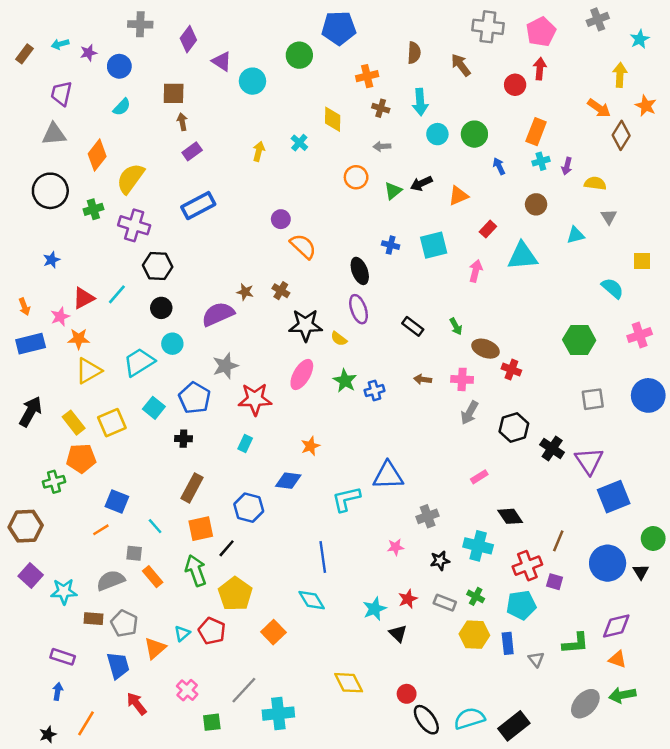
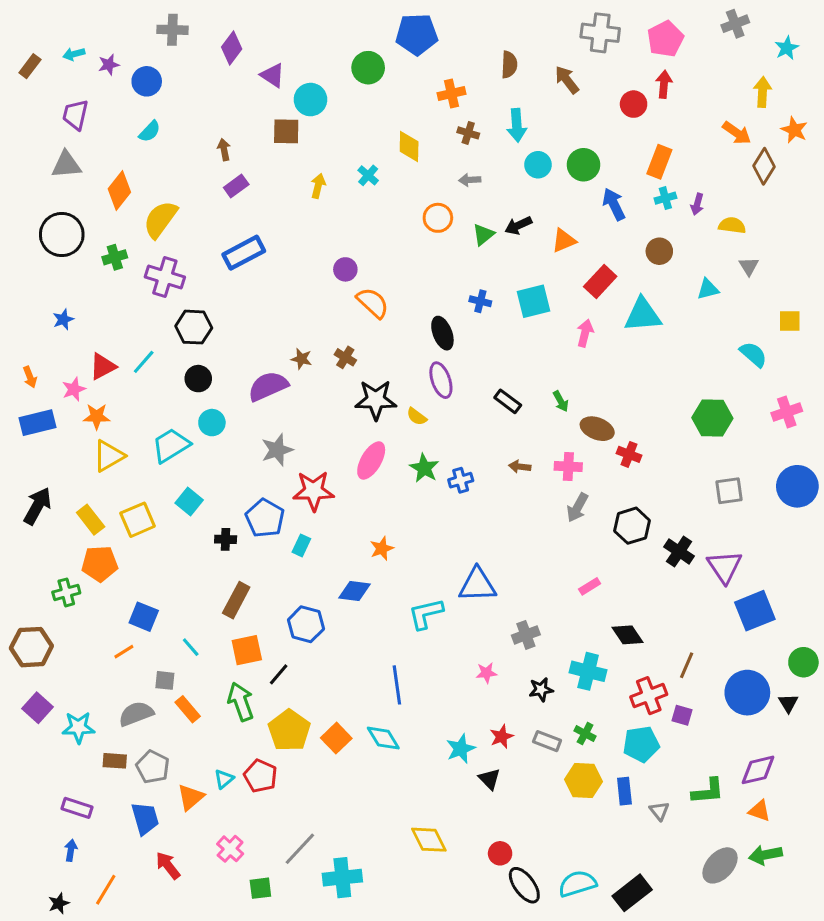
brown square: (174, 93) -> (286, 131), moved
blue arrow: (499, 166) -> (614, 204), size x1.5
red rectangle: (488, 229) -> (600, 282), size x1.5
blue pentagon: (195, 398) -> (265, 518), moved
orange square: (273, 632) -> (336, 738), moved

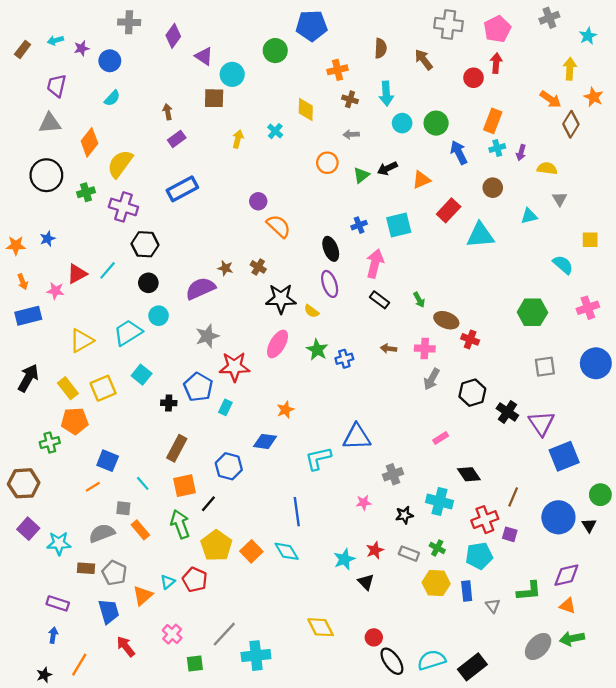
blue cross: (480, 301) -> (359, 225), turned -35
pink arrow: (585, 333) -> (375, 264), moved, size x1.4
pink star: (74, 389) -> (55, 291), turned 30
orange star: (97, 417) -> (16, 245), moved

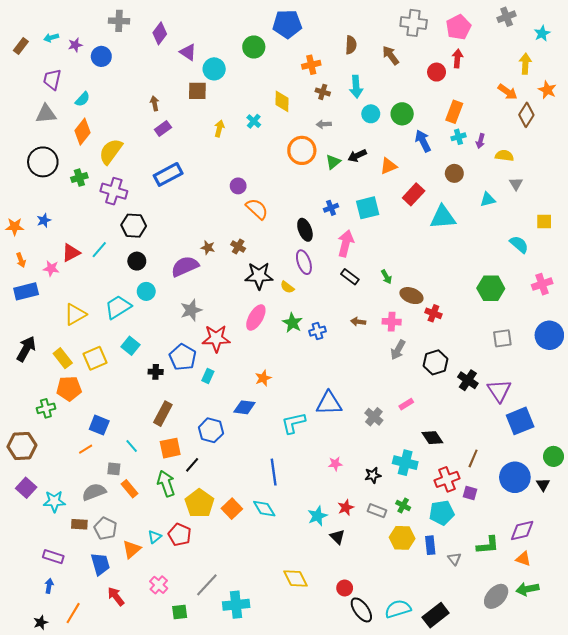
cyan semicircle: (112, 98) -> (83, 99), moved
orange circle: (327, 163) -> (302, 150), size x1.4
gray cross: (393, 474) -> (374, 417), moved, turned -30

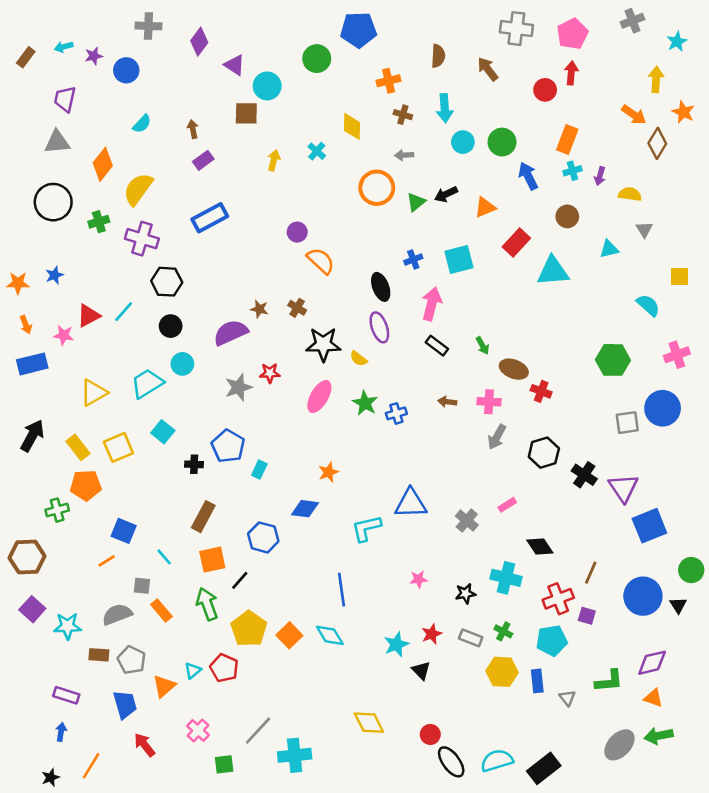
cyan semicircle: (83, 99) -> (142, 124), moved
blue circle: (549, 335) -> (663, 408), moved
red star: (216, 338) -> (270, 373), moved, size x0.6

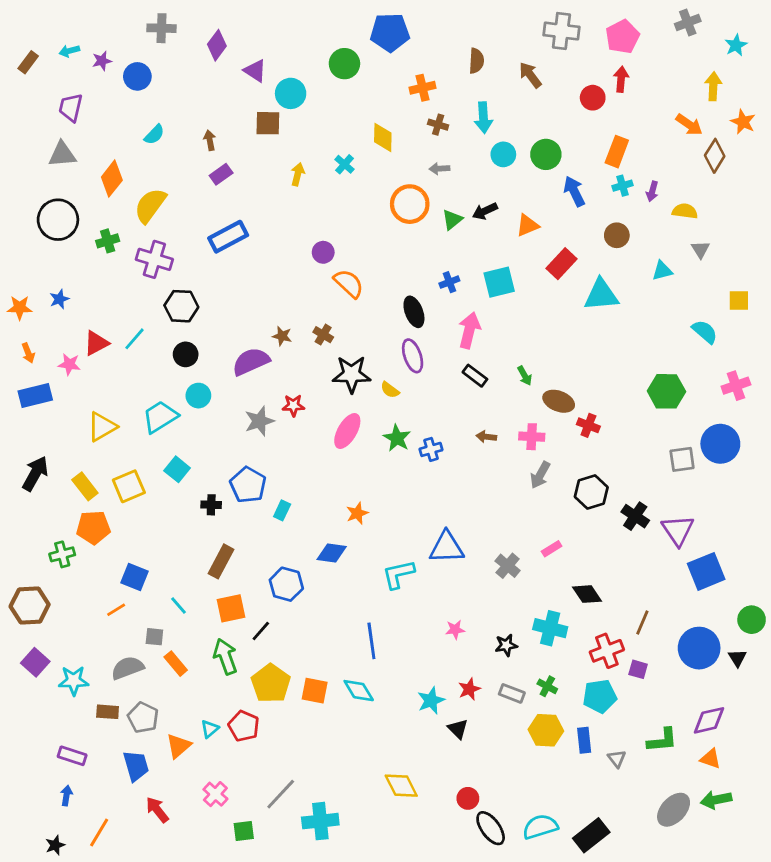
orange square: (289, 635) -> (315, 691), turned -35

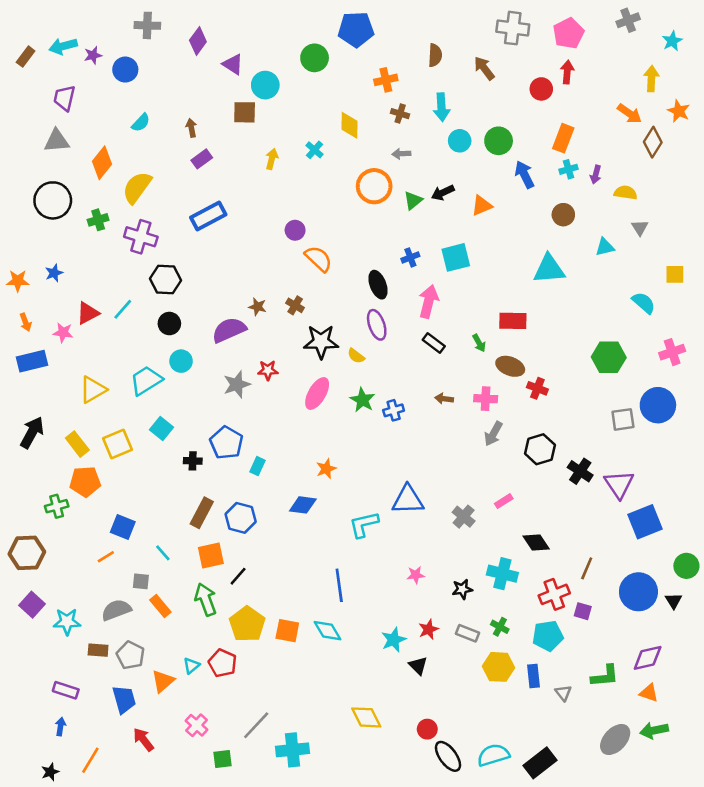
cyan arrow: (69, 51) -> (63, 46), size x1.5
red rectangle: (561, 264) -> (513, 321), moved, turned 48
blue hexagon: (286, 584) -> (241, 518), moved

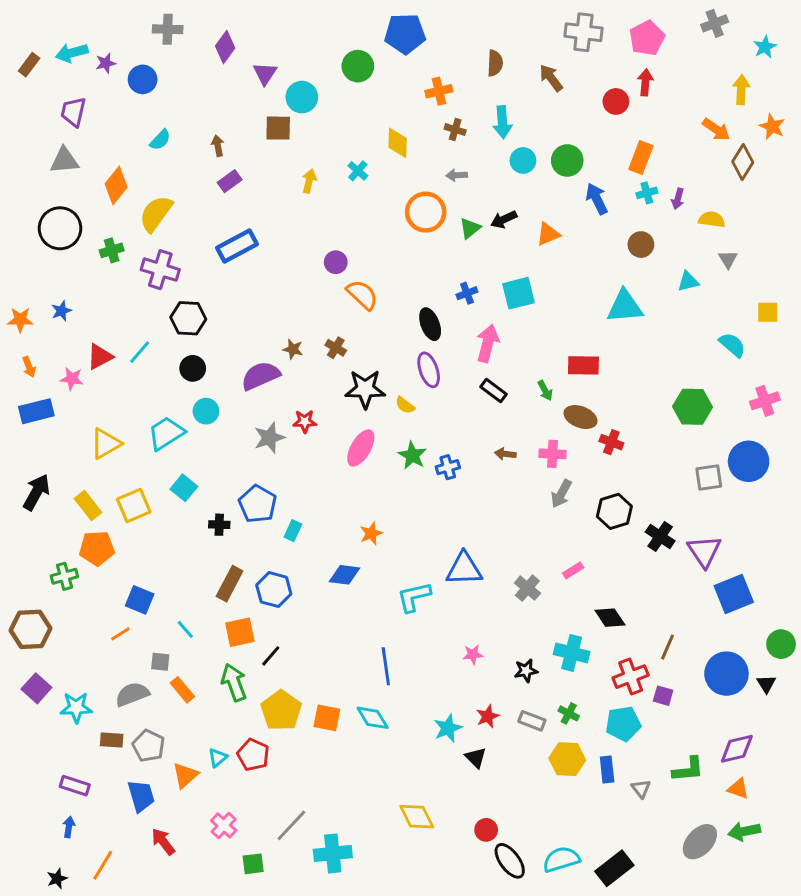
purple triangle: (233, 64) -> (265, 73), turned 30

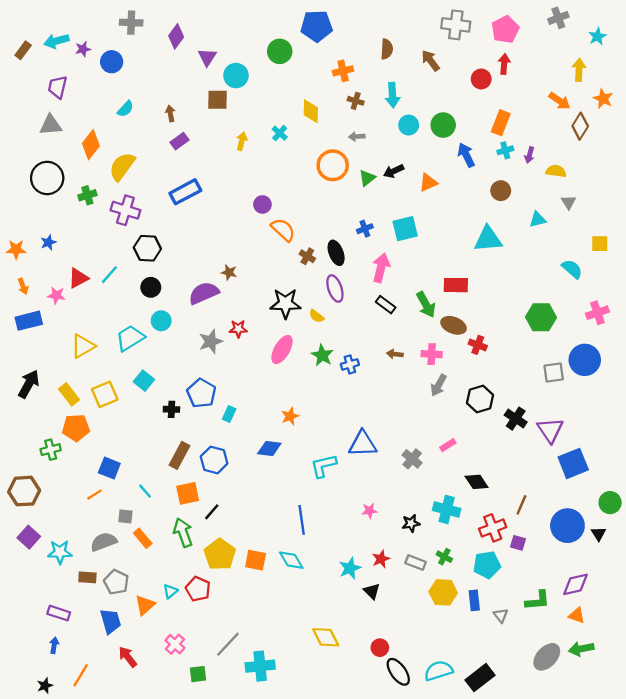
brown cross: (336, 348) -> (307, 256), moved
green arrow: (545, 390) -> (426, 305), size x1.6

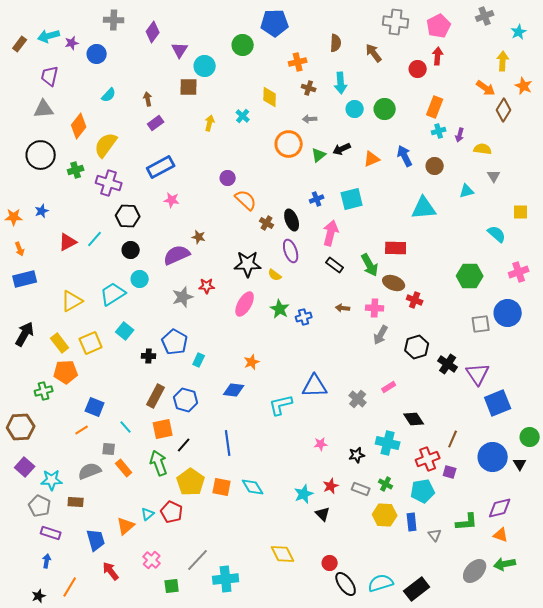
blue arrow: (466, 155) -> (405, 156), moved
pink star: (56, 295) -> (172, 200), moved
blue line: (302, 520) -> (228, 443), moved
gray pentagon: (116, 582) -> (40, 506), moved

